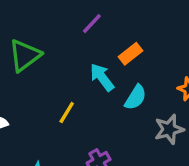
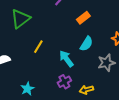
cyan arrow: (102, 77) -> (66, 59), moved
yellow line: (67, 113) -> (38, 47), moved

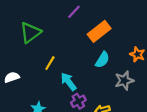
orange rectangle: (83, 18) -> (99, 31), size x1.5
cyan arrow: (66, 59) -> (69, 82), moved

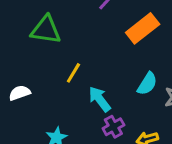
green triangle: (30, 32) -> (46, 30), turned 45
cyan semicircle: (102, 60) -> (147, 84), moved

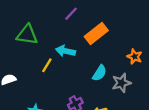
cyan arrow: (100, 99) -> (65, 51), moved, turned -42

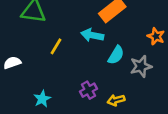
cyan arrow: (65, 51) -> (92, 35), moved

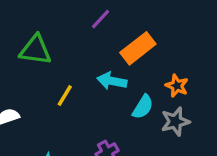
orange star: (156, 36) -> (177, 86), moved

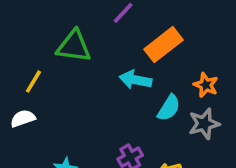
green triangle: (35, 50) -> (74, 46), moved
yellow line: (65, 95) -> (33, 81), moved

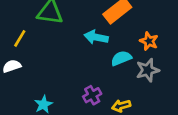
cyan semicircle: (169, 108) -> (121, 58), turned -144

